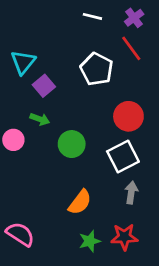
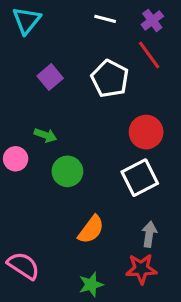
cyan triangle: (23, 62) -> (27, 20), moved
purple square: (44, 86) -> (50, 77), moved
green circle: (72, 144) -> (67, 171), moved
gray arrow: (131, 193) -> (149, 234), moved
green star: (90, 241) -> (91, 285), moved

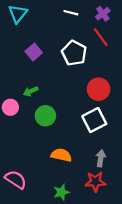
green arrow: (45, 135) -> (31, 91), turned 136
orange semicircle: (91, 230) -> (61, 155), turned -114

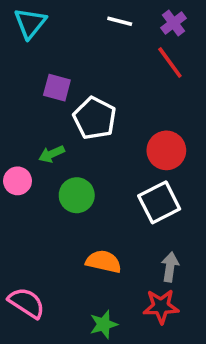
purple square: (34, 52) -> (57, 88), turned -35
white pentagon: (74, 53) -> (95, 118), moved

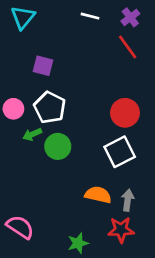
white pentagon: (95, 118) -> (50, 107), moved
green arrow: (52, 154) -> (32, 134), moved
pink circle: (18, 181) -> (13, 109), moved
orange semicircle: (104, 262) -> (98, 195), moved

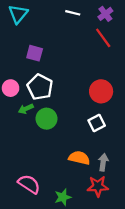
white square: (120, 152) -> (97, 123), size x0.7
pink semicircle: (20, 227) -> (29, 184), moved

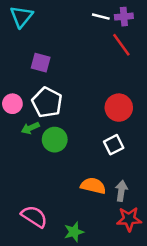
white line: (73, 13) -> (101, 17), moved
purple cross: (105, 14) -> (124, 17), turned 32
red star: (98, 186) -> (129, 219), moved

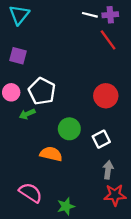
purple square: (41, 63) -> (18, 56), moved
green circle: (55, 140) -> (69, 129), moved
white square: (114, 145) -> (101, 139), moved
orange semicircle: (93, 186) -> (51, 154), moved

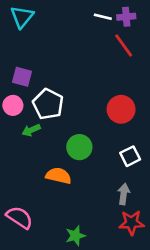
purple square: (18, 56) -> (22, 77), moved
white square: (101, 139) -> (130, 156), moved
pink semicircle: (31, 193) -> (19, 217), moved

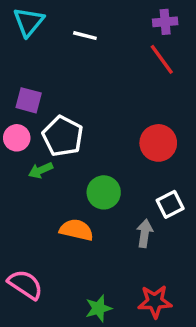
white line: (103, 17) -> (85, 36), moved
gray arrow: (124, 194) -> (145, 233), moved
red star: (131, 223) -> (155, 302), moved

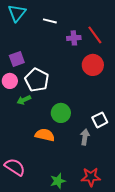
purple cross: (165, 22) -> (74, 38), moved
purple square: (29, 100) -> (17, 59), turned -35
red circle: (158, 143) -> (93, 65), moved

